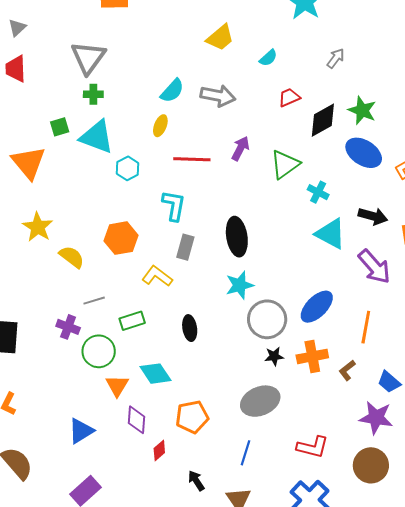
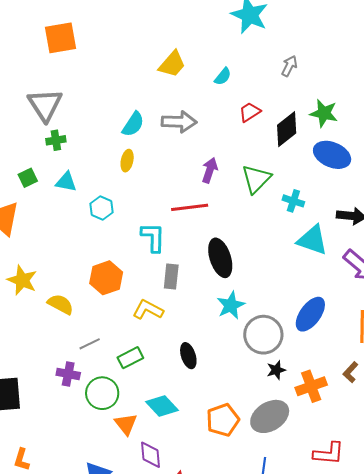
cyan triangle: (97, 137) -> (66, 182), size x0.6
red line: (192, 159) -> (190, 207), moved
orange cross: (312, 356) -> (311, 386), moved
orange pentagon: (192, 417) -> (223, 420), moved

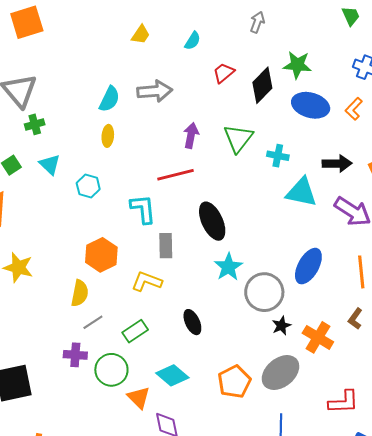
yellow trapezoid: (172, 64) -> (141, 35), size x0.7
cyan triangle: (66, 182) -> (50, 164), turned 40
yellow semicircle: (60, 304) -> (80, 293), moved, turned 80
orange cross: (311, 386) -> (318, 337), turned -32

